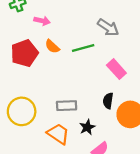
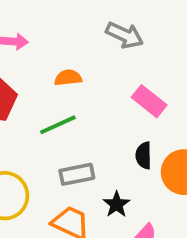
orange semicircle: (52, 46) -> (68, 78), moved, turned 140
green line: (83, 48) -> (58, 125), moved

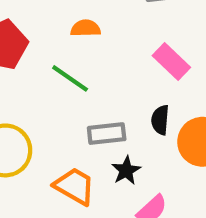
green line: (58, 125) -> (70, 78), turned 54
gray rectangle: (77, 174) -> (107, 134), moved

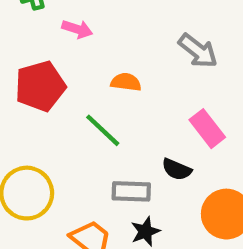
black semicircle: (160, 120) -> (177, 169), moved, turned -80

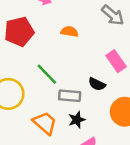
green line: (103, 130) -> (47, 74), moved

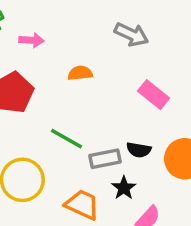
black semicircle: (97, 84) -> (139, 150), moved

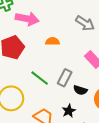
pink arrow: (31, 40) -> (27, 19), size x1.6
gray rectangle: (105, 159) -> (65, 78), moved, turned -60

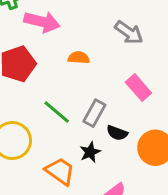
black star: (69, 111) -> (90, 152), moved

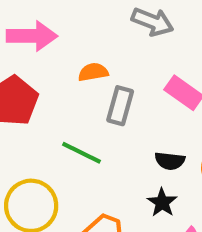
gray rectangle: (94, 113) -> (120, 106), moved
black star: (90, 152) -> (162, 203), moved

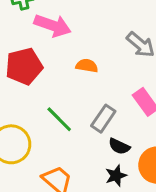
gray rectangle: (120, 106) -> (103, 119), moved
black star: (162, 203) -> (116, 176), moved

